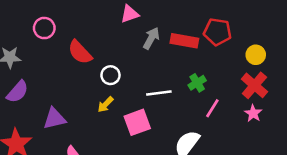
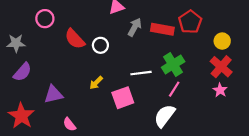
red pentagon: (218, 32) -> (190, 22), turned 30
white circle: (110, 75) -> (100, 45), moved
green cross: (197, 83) -> (173, 65), size x1.5
pink line: (212, 108) -> (174, 89), moved

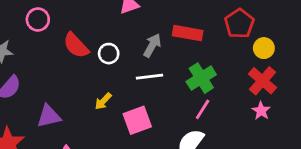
red pentagon: (190, 22) -> (239, 24), moved
gray arrow: (135, 27) -> (152, 45), moved
white line: (141, 73) -> (149, 77), moved

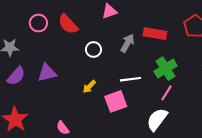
red semicircle: (76, 45) -> (68, 24), moved
white line: (149, 77) -> (131, 79), moved
purple triangle: (49, 116) -> (47, 73), moved

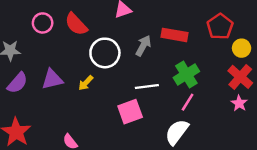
white circle: (94, 50) -> (105, 53), size x1.6
yellow arrow: (89, 87) -> (86, 83), moved

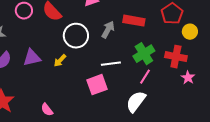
red cross: (240, 77) -> (176, 57), moved, turned -30

